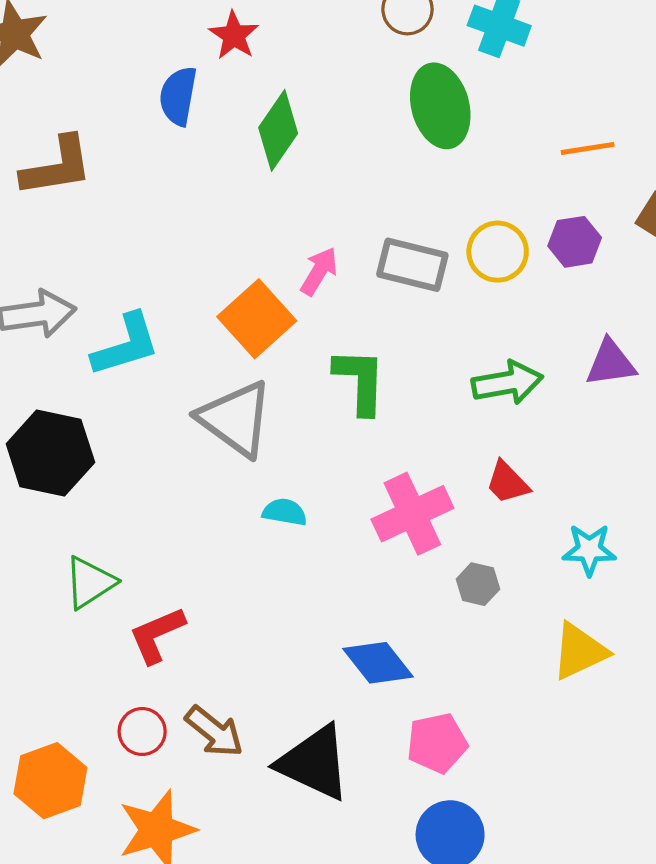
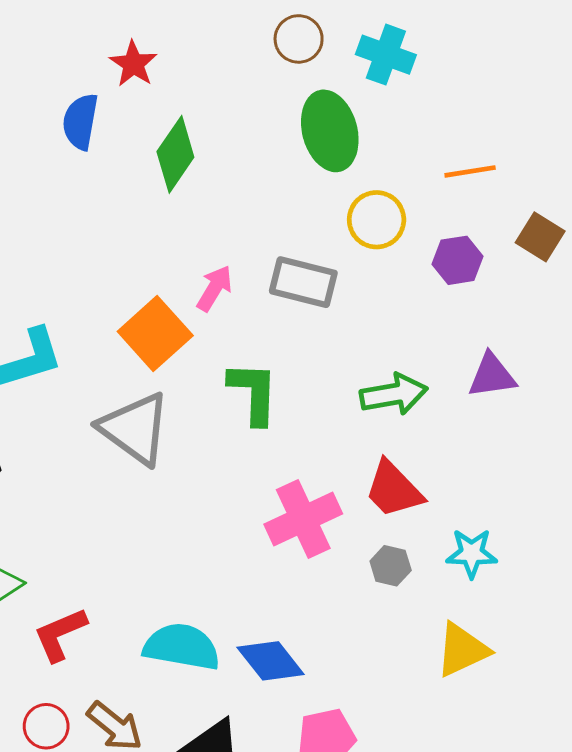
yellow circle: (498, 252) -> (377, 220), moved
red trapezoid: (507, 483) -> (394, 489), size x1.4
cyan semicircle: (285, 512) -> (182, 647), moved, size x1.8
gray hexagon: (478, 584) -> (391, 566), moved

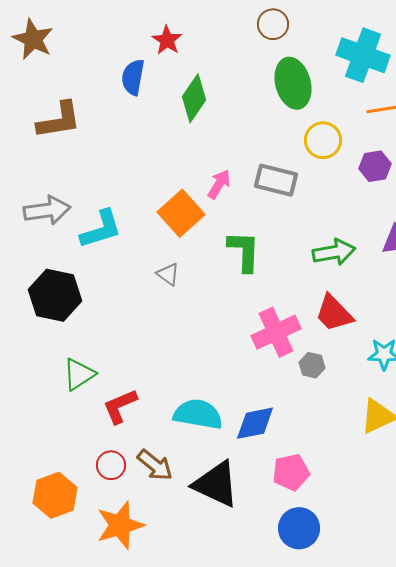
cyan cross: (386, 55) -> (363, 55), moved, size x1.4
gray triangle: (135, 429) -> (168, 274), size x0.5
gray hexagon: (391, 566) -> (312, 365), moved
blue diamond: (271, 661) -> (255, 423), turned -63

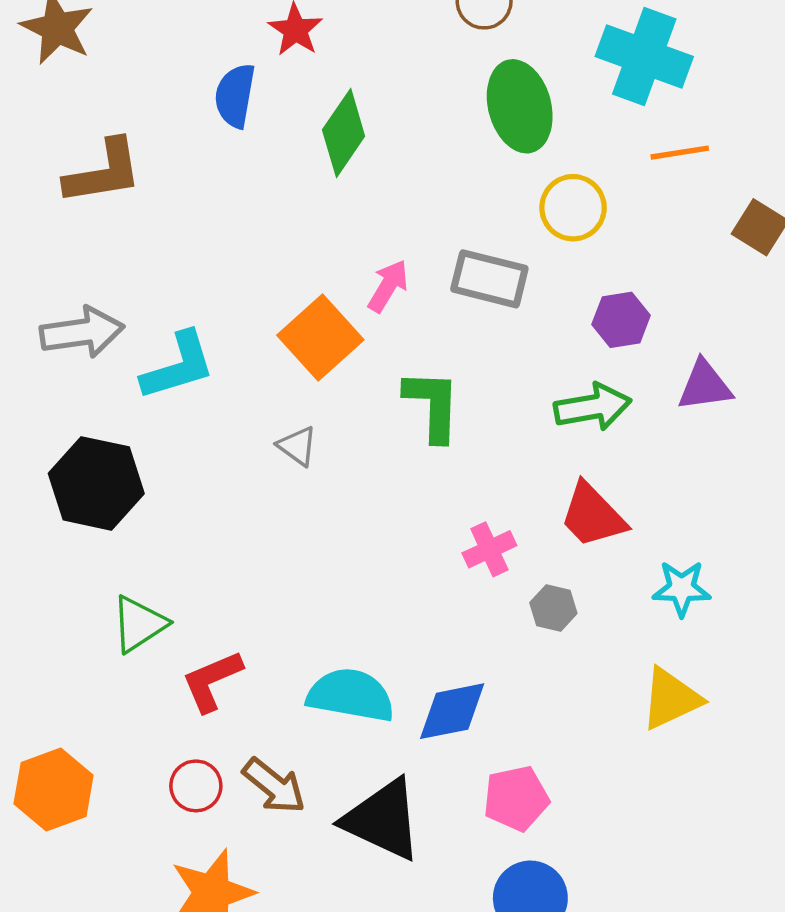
purple hexagon: (375, 166) -> (621, 320), moved
pink cross: (276, 332) -> (489, 549), size x0.6
orange hexagon: (55, 495) -> (54, 789), moved

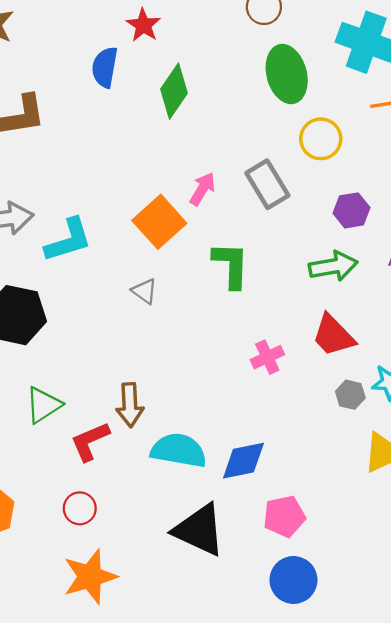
gray rectangle: (489, 279) -> (267, 184), turned 45
gray hexagon: (553, 608) -> (350, 395), moved
brown arrow: (274, 786) -> (130, 405), moved, turned 48

